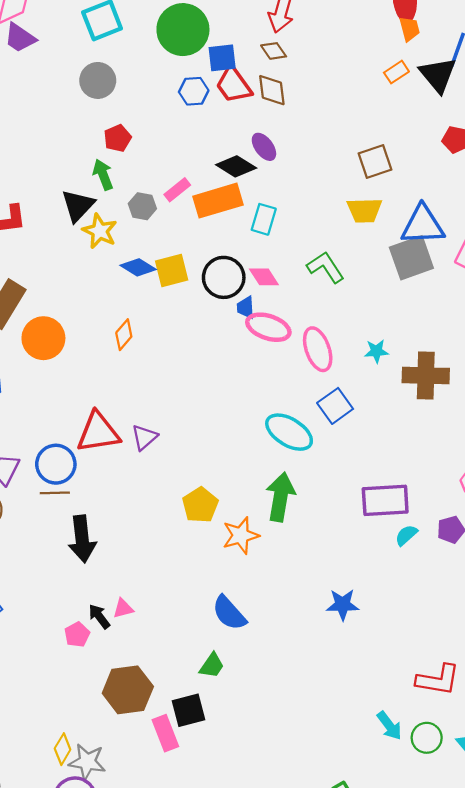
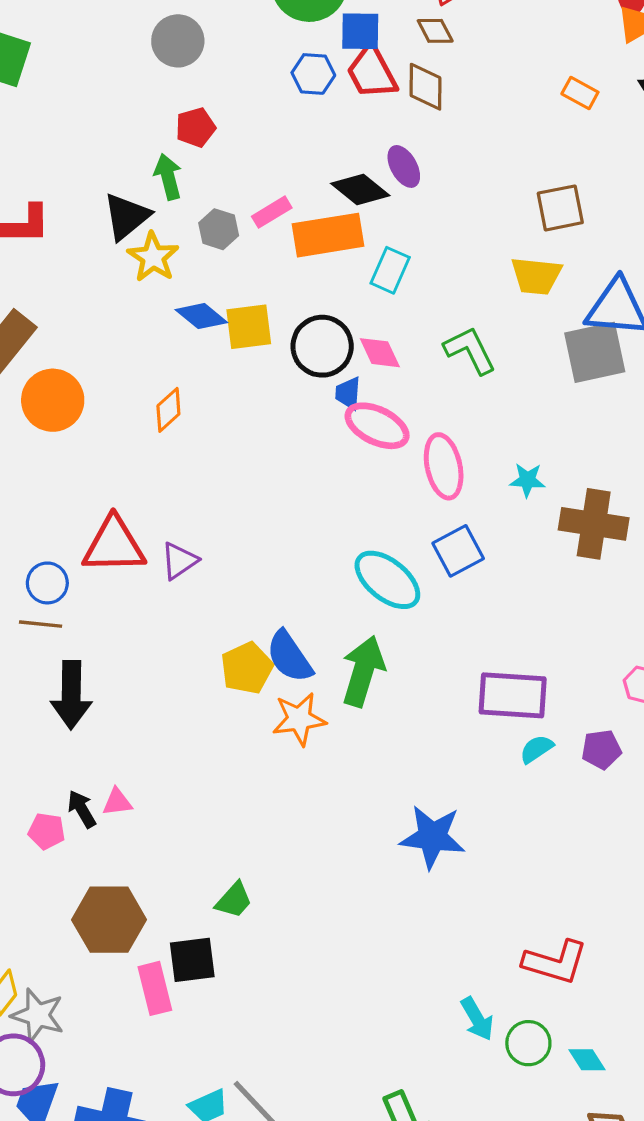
orange rectangle: (396, 72) -> (580, 93), moved, turned 55
blue circle: (56, 464) -> (47, 583), size x0.7
blue star: (343, 605) -> (432, 837), size x1.4
blue semicircle: (229, 613) -> (289, 657), moved
pink pentagon: (77, 635) -> (47, 831), turned 30

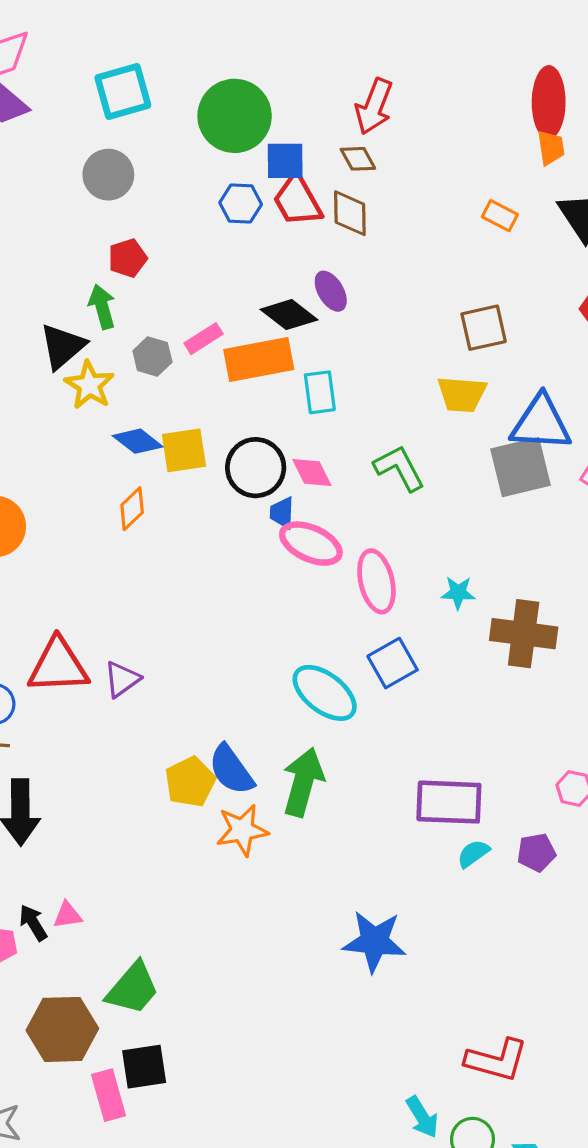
cyan rectangle: (390, 270) -> (320, 392), turned -30
orange diamond: (168, 410) -> (132, 509), moved
green trapezoid: (234, 900) -> (133, 988), moved, size x1.5

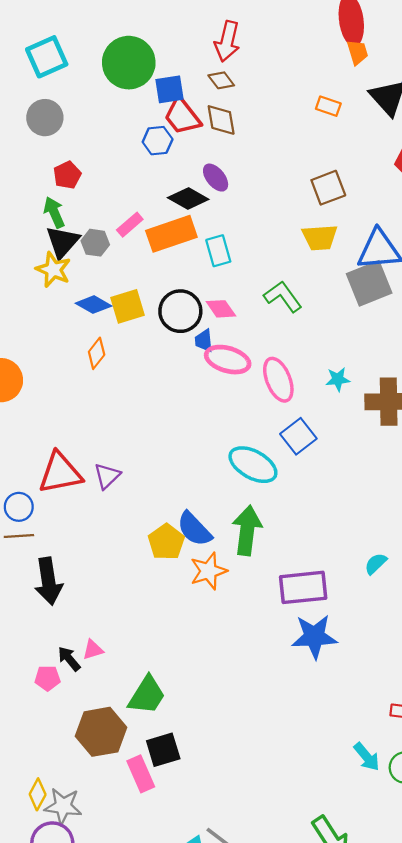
blue hexagon: (241, 203) -> (158, 141), moved
black triangle: (63, 346) -> (63, 242), moved
purple rectangle: (449, 802) -> (303, 587), moved

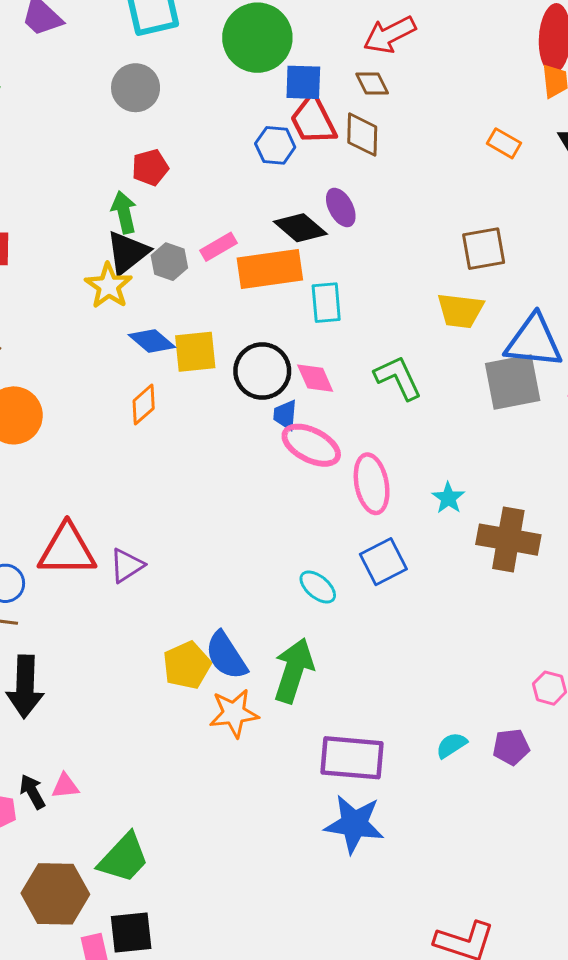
red arrow: (227, 41) -> (390, 35), turned 39
cyan star: (338, 379) -> (448, 498), turned 30
cyan ellipse: (253, 465) -> (318, 587), size x0.6

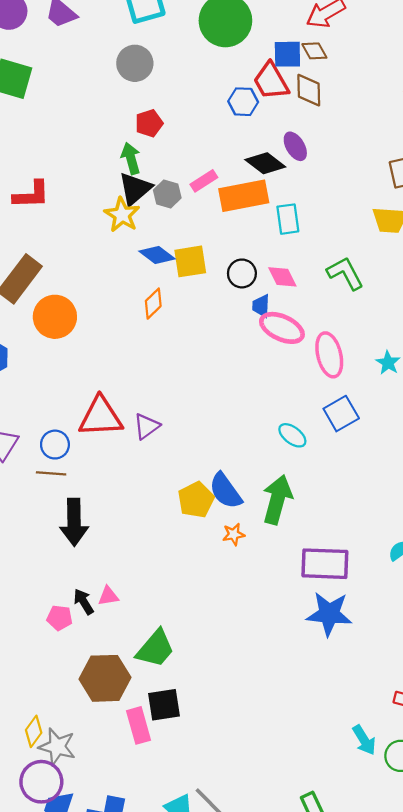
blue square: (303, 82) -> (287, 54), moved
black circle: (262, 371) -> (242, 273), size x0.7
orange star: (234, 713) -> (234, 534), size x0.6

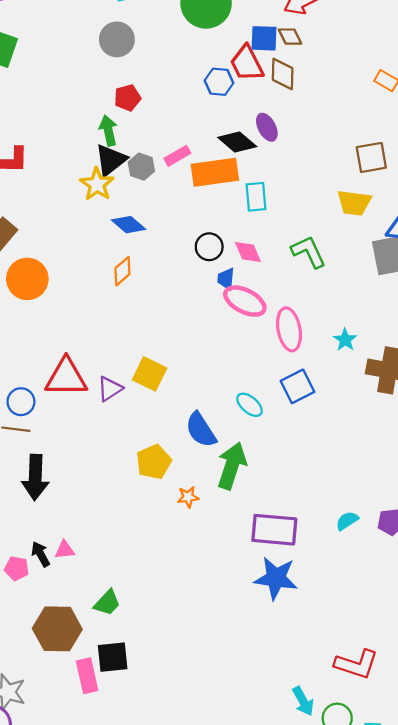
yellow square: (190, 261) -> (150, 374), moved, turned 32
blue semicircle: (225, 491) -> (201, 430), moved
green trapezoid: (155, 649) -> (107, 603), size x0.7

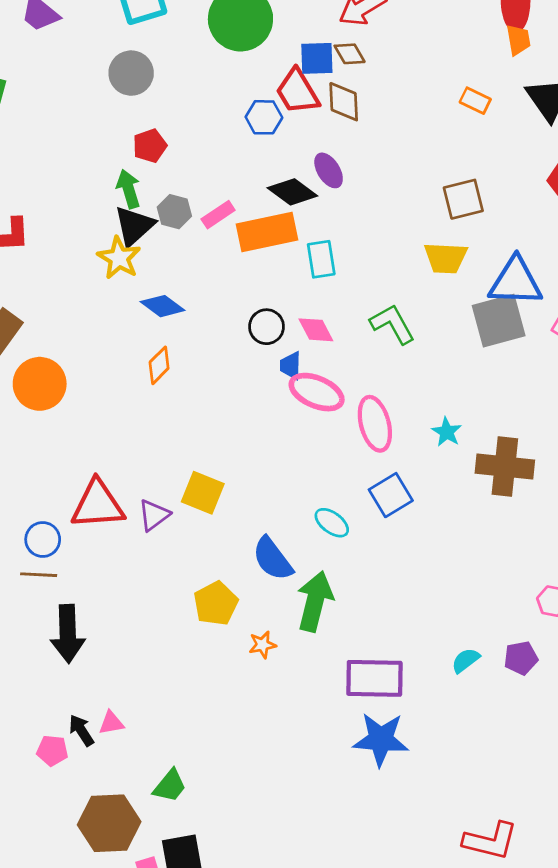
gray hexagon: (141, 167) -> (174, 212), moved

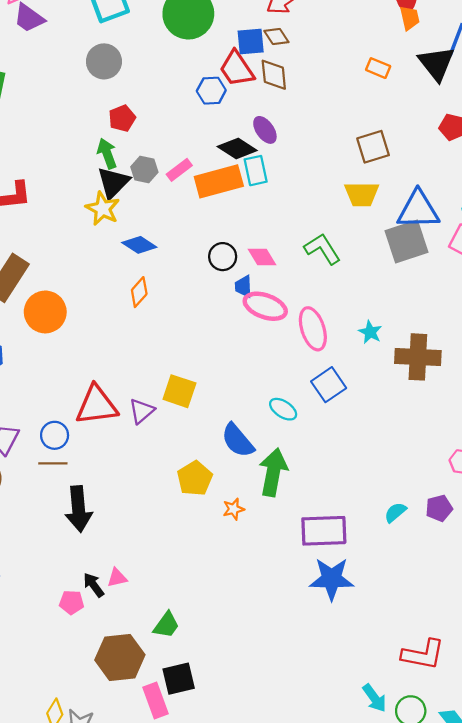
cyan rectangle: (321, 259) -> (256, 171), moved

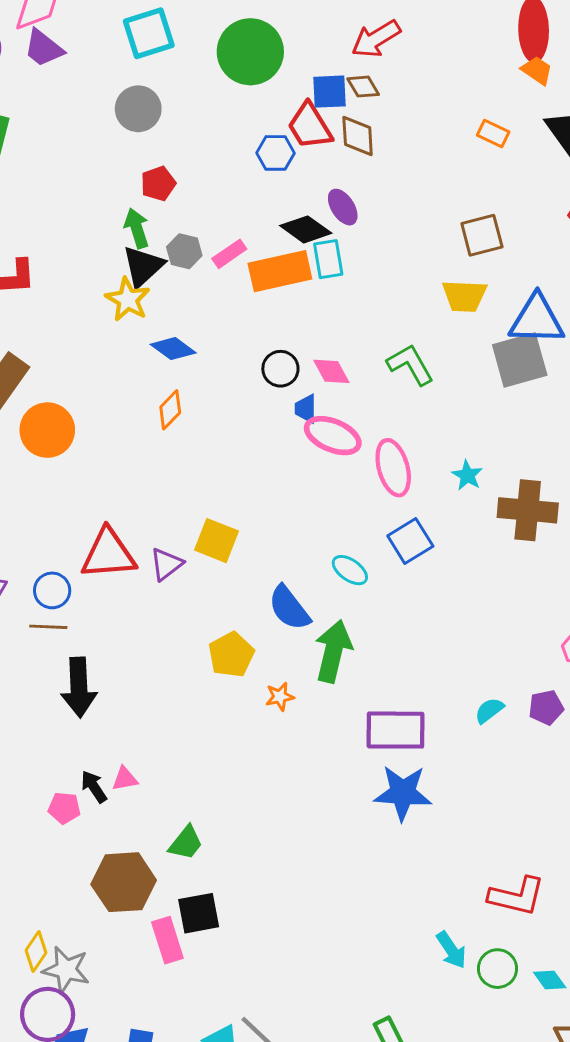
orange trapezoid: (410, 18) -> (537, 70), turned -45

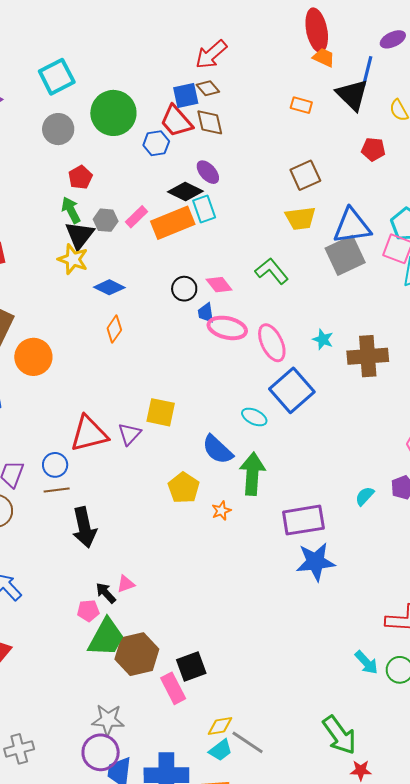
green circle: (250, 52) -> (113, 113), moved
blue square: (410, 541) -> (292, 390), size x1.4
green trapezoid: (186, 843) -> (106, 637), moved, size x1.6
yellow diamond: (36, 951) -> (220, 726), moved, turned 56

